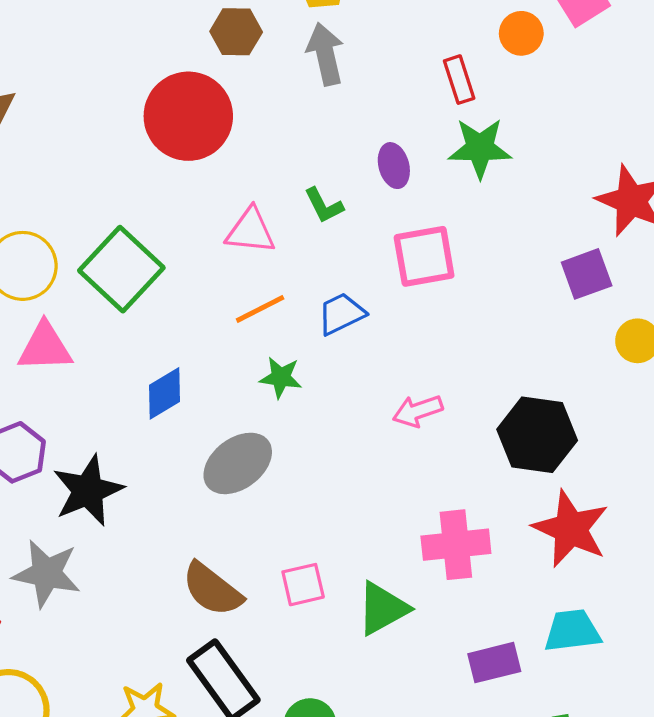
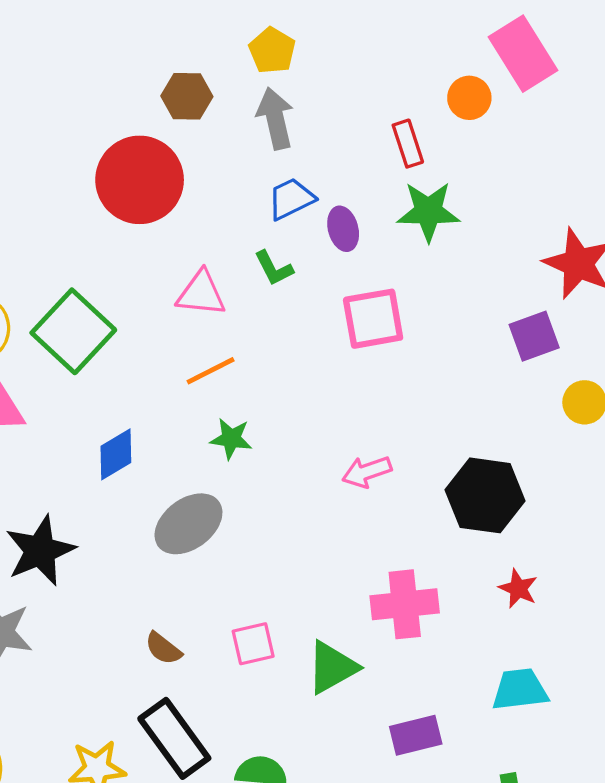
blue trapezoid: (341, 314) -> (291, 199), moved
red star: (571, 529) -> (518, 589), size x0.5
brown semicircle: (212, 589) -> (163, 648), size x0.6
purple rectangle: (494, 663) -> (416, 735), moved

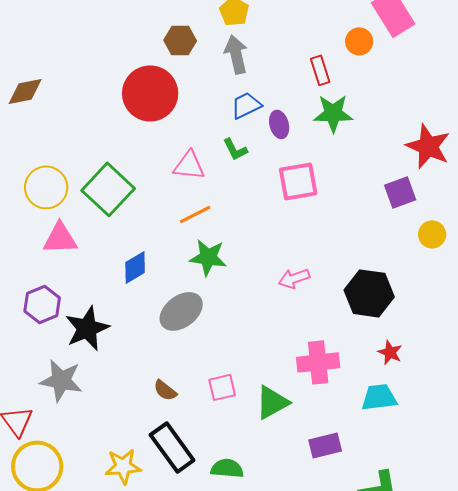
green star: (231, 439) -> (208, 257), size x1.4
cyan trapezoid: (520, 689) -> (379, 397), moved

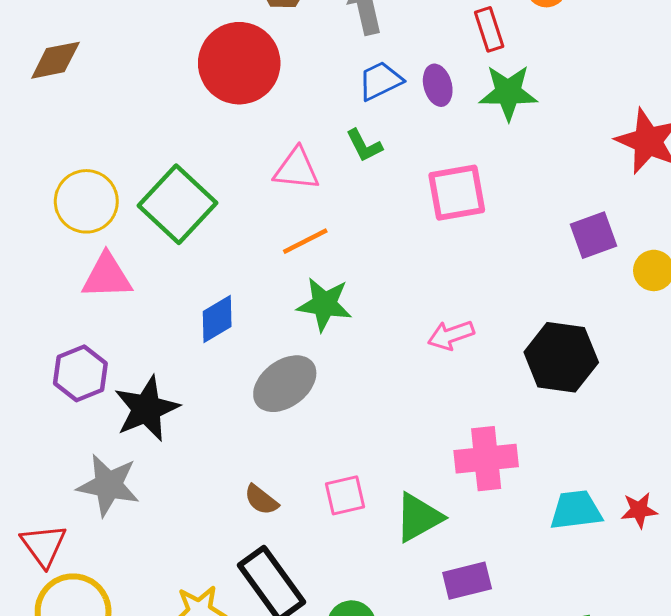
purple ellipse: (279, 124) -> (438, 85), moved
purple square: (400, 192) -> (594, 235), moved
red star: (390, 352) -> (639, 510), moved, turned -30
purple rectangle: (325, 445) -> (467, 581), moved

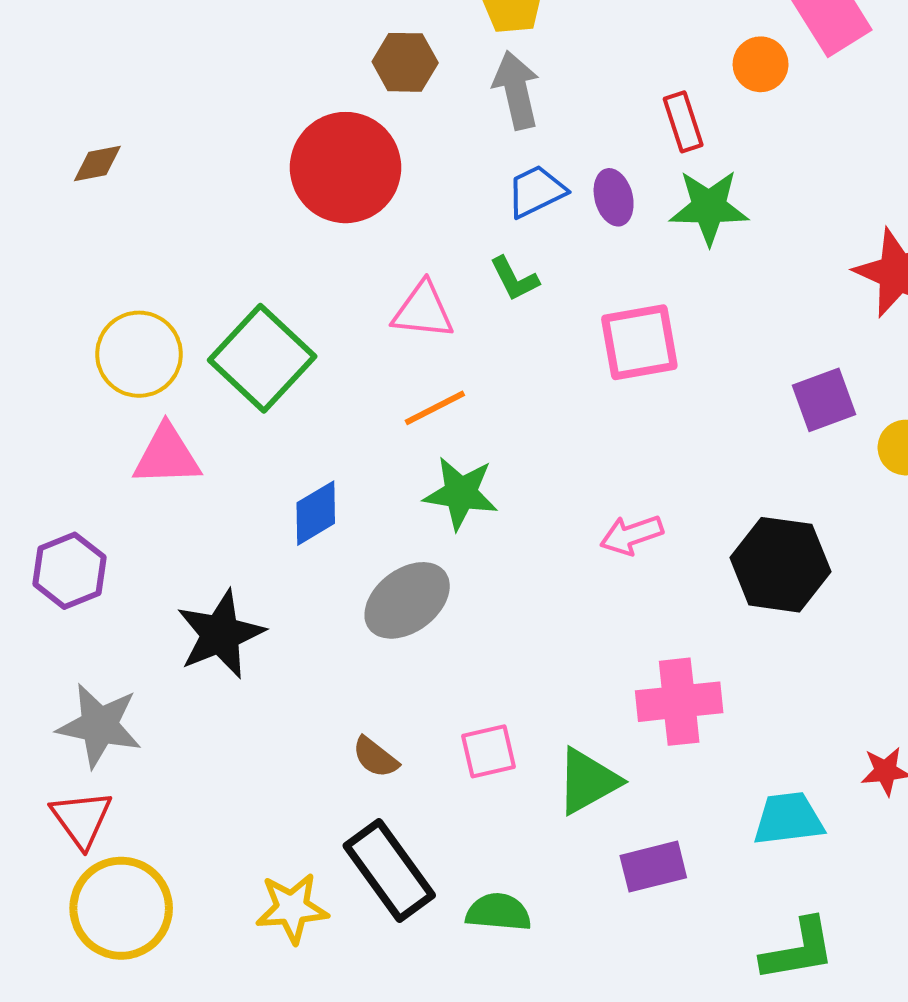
brown diamond: (55, 60) -> (97, 164), size x0.7
purple hexagon: (80, 373) -> (70, 571), moved
gray star: (108, 485) -> (99, 726), moved
cyan trapezoid: (576, 510) -> (788, 819), moved

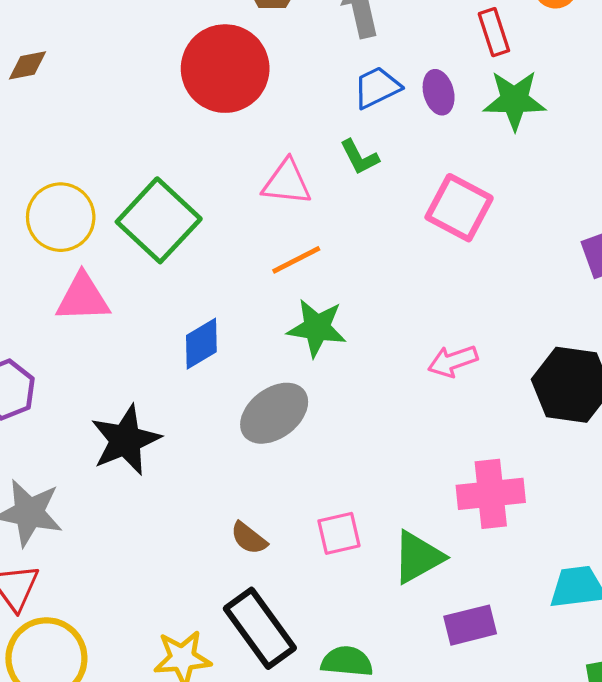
pink square: (639, 342) -> (459, 208), turned 38

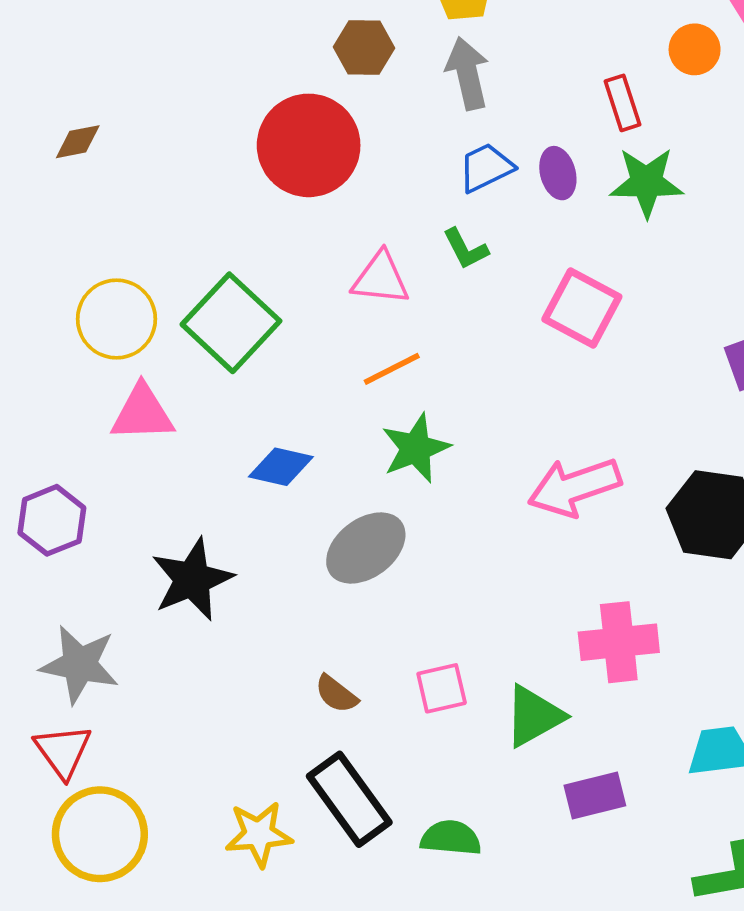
green star: (317, 328) -> (416, 448), turned -30
blue diamond: (201, 344) -> (281, 467), turned 44
pink arrow: (453, 361) -> (575, 487), size x1.6

